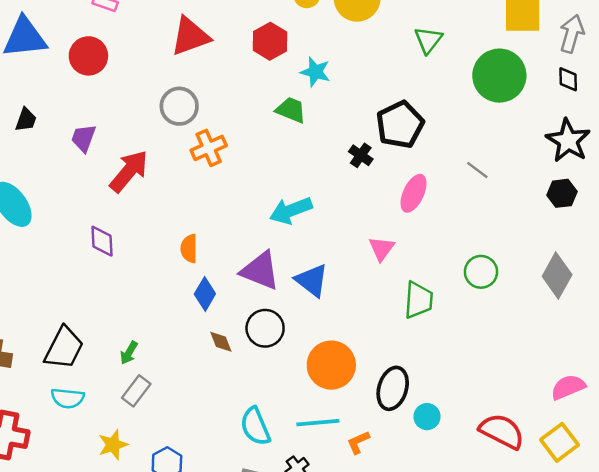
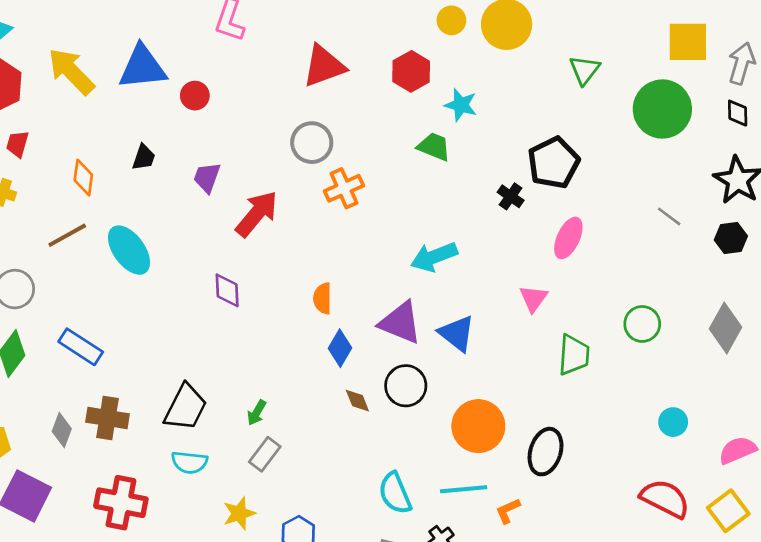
red circle: (88, 56) -> (195, 96), moved, size x0.7
gray line: (477, 170) -> (669, 216), moved
cyan circle: (427, 417) -> (673, 422), moved

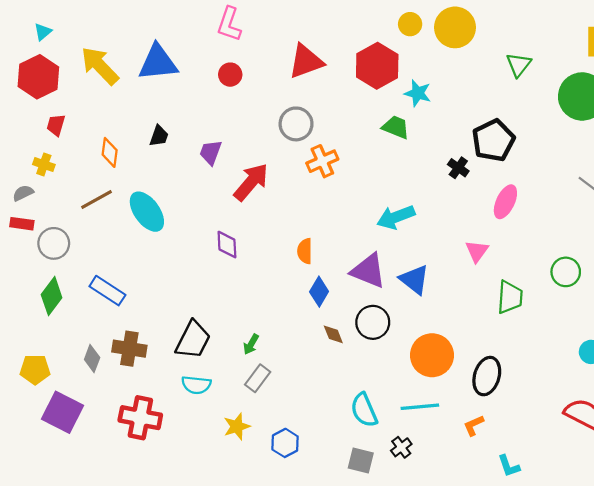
red hexagon: (411, 71) -> (377, 66), size x1.4
red circle: (195, 96) -> (230, 75), moved
orange L-shape: (508, 511) -> (474, 425), moved

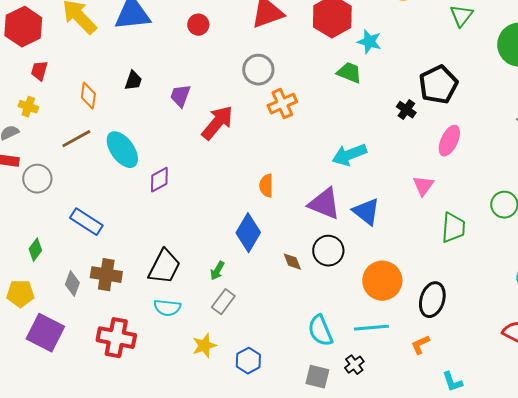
purple diamond: (227, 245) -> (159, 180), moved, turned 64
blue diamond: (319, 292) -> (248, 233), moved, size x1.4
green diamond: (52, 296) -> (35, 250), moved, size x0.7

